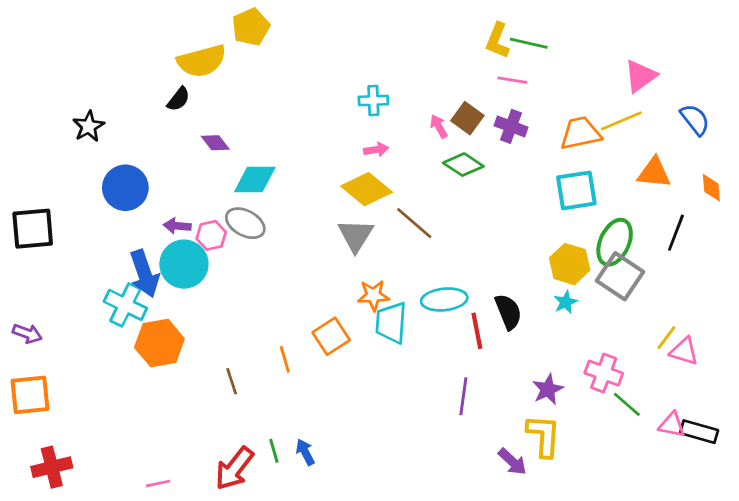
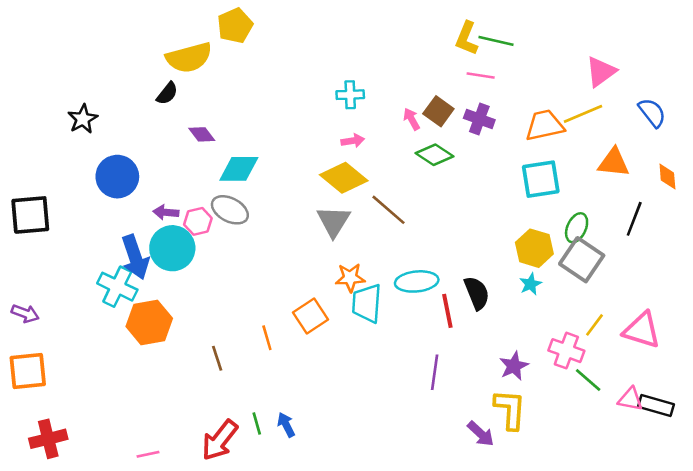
green ellipse: (615, 242) -> (577, 228), size x0.7
yellow line: (666, 338) -> (595, 325), moved
pink triangle: (684, 351) -> (642, 330), size x1.4

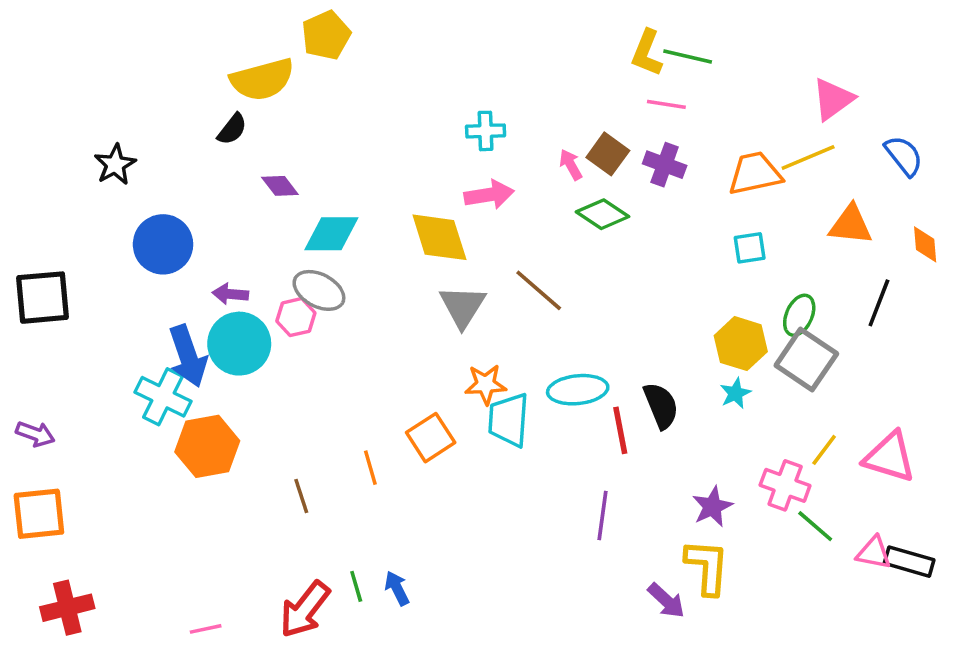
pink arrow: (353, 141) -> (489, 195), size x1.5
yellow diamond: (344, 178) -> (439, 237), moved, turned 33
cyan square: (541, 179) -> (750, 248), size x0.6
pink hexagon: (198, 221) -> (296, 317), moved

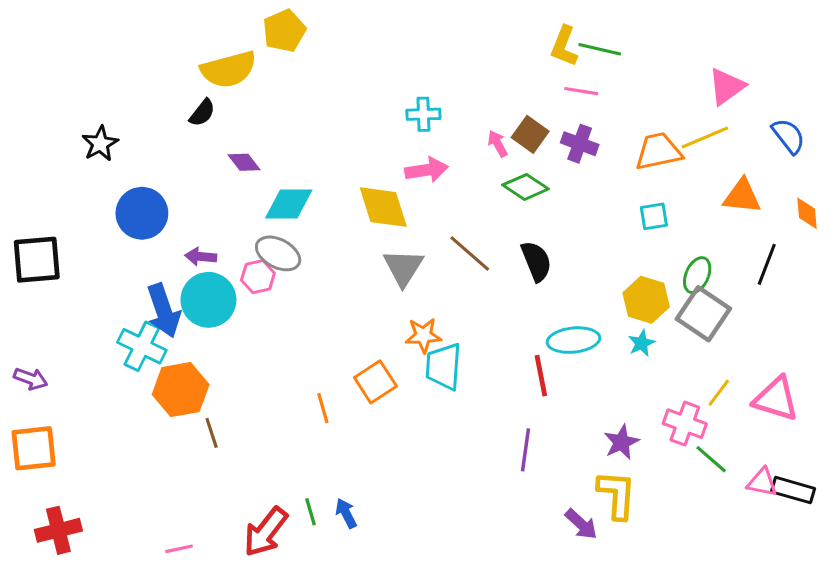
cyan ellipse: (578, 390) -> (573, 340), moved
black semicircle: (661, 406) -> (536, 261), moved
brown line: (301, 496) -> (212, 433), moved

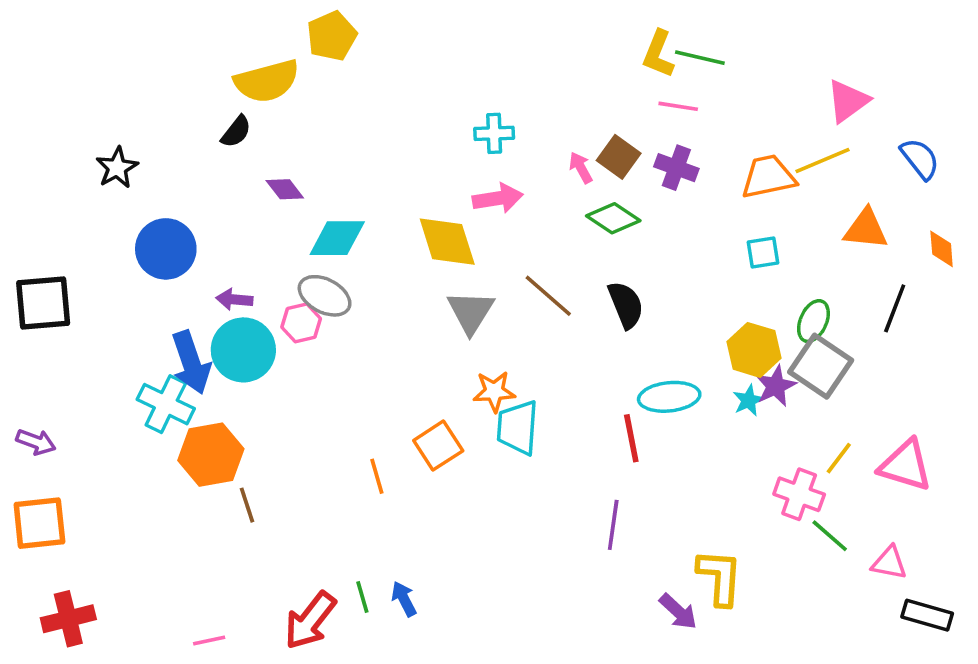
purple star: (621, 442) -> (776, 386), moved
black rectangle: (793, 490) -> (927, 615), moved

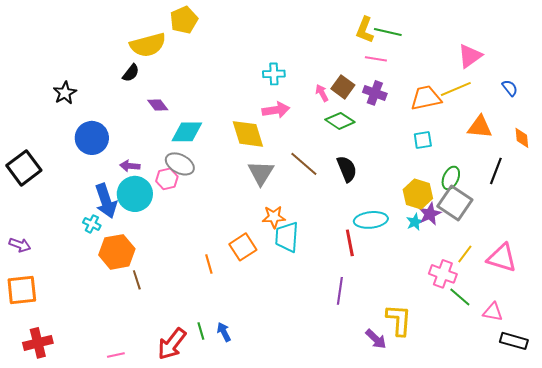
blue semicircle: (920, 159) -> (510, 88), size x0.7
black square: (43, 303) -> (24, 168), turned -32
cyan cross: (166, 404) -> (92, 224), size x0.6

